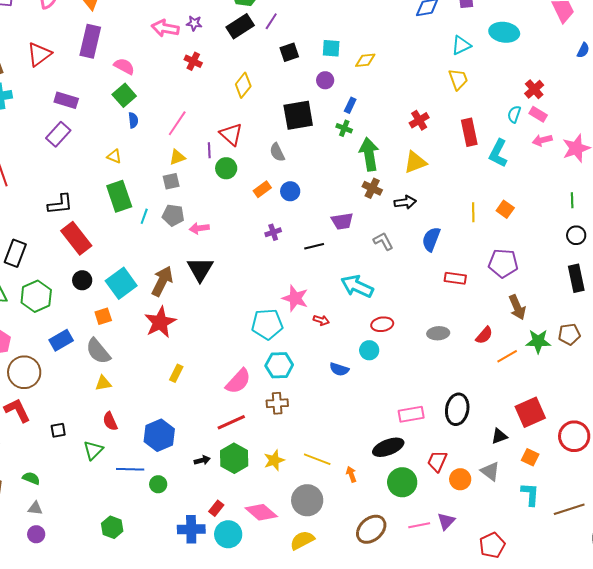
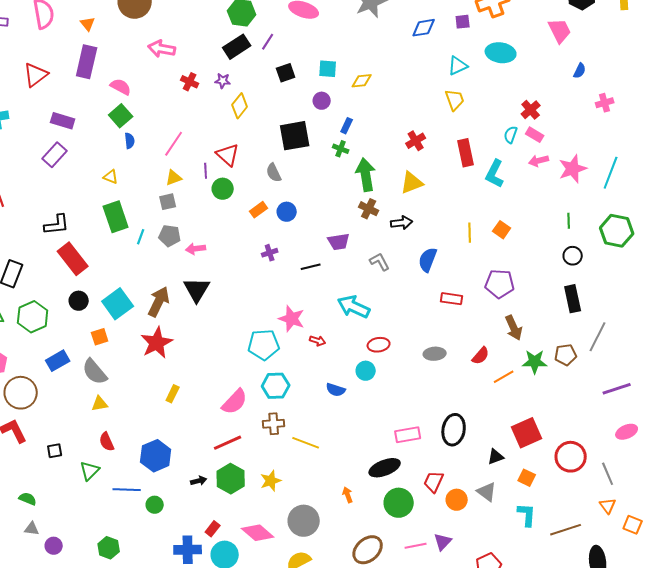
purple star: (194, 23) -> (223, 81), moved
yellow line: (317, 459) -> (306, 443), moved
purple circle: (36, 534) -> (54, 546), moved

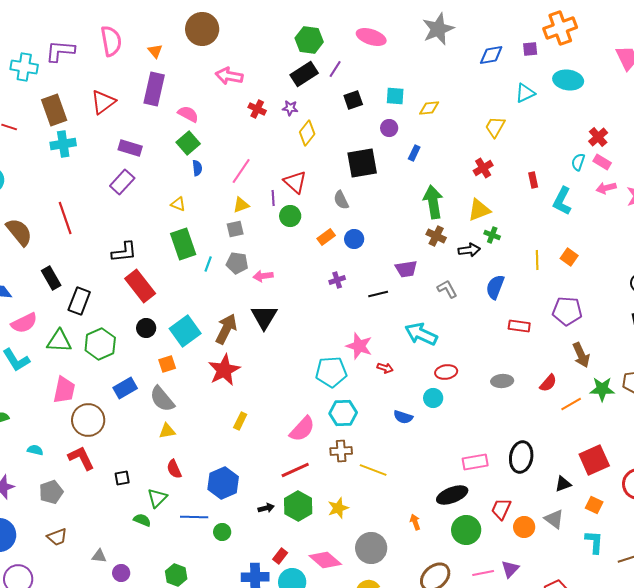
yellow trapezoid: (455, 100) -> (495, 127), moved, turned -130
green cross: (341, 149) -> (492, 235), moved
red rectangle: (466, 153) -> (533, 180), size x0.6
green semicircle: (28, 499) -> (142, 520), moved

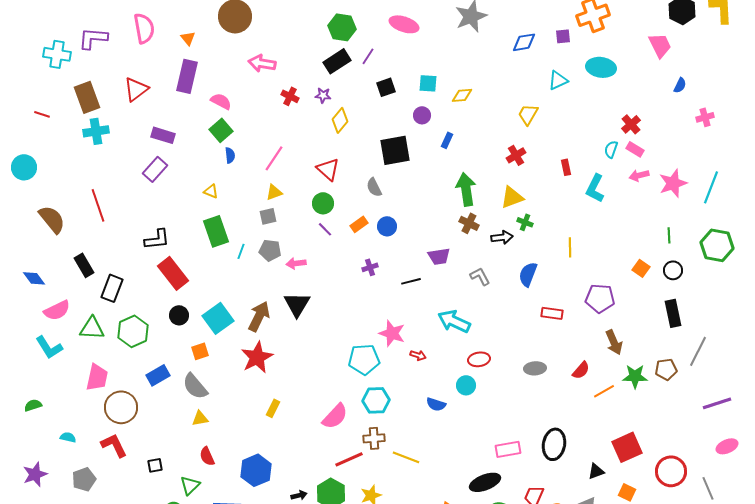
purple line: (273, 198) -> (325, 229), moved, turned -42
orange square: (569, 257) -> (641, 268), moved
red line: (295, 470) -> (349, 459), moved

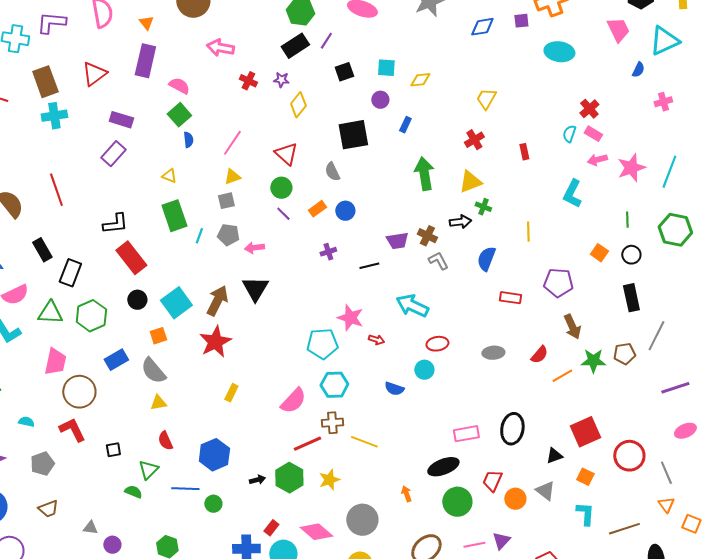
cyan triangle: (558, 80) -> (664, 41), moved, size x1.5
cyan L-shape: (595, 188) -> (572, 194), moved
brown cross: (469, 223) -> (427, 236), moved

